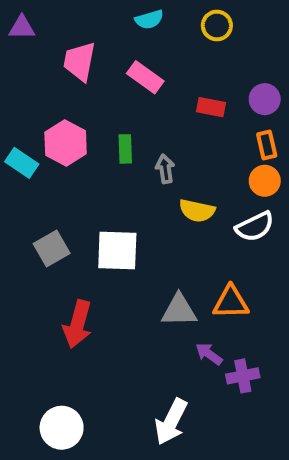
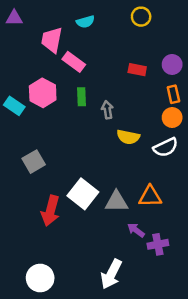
cyan semicircle: (149, 20) -> (85, 22), moved
pink rectangle: (145, 77) -> (74, 62), moved
white square: (117, 250) -> (83, 194), moved, turned 36

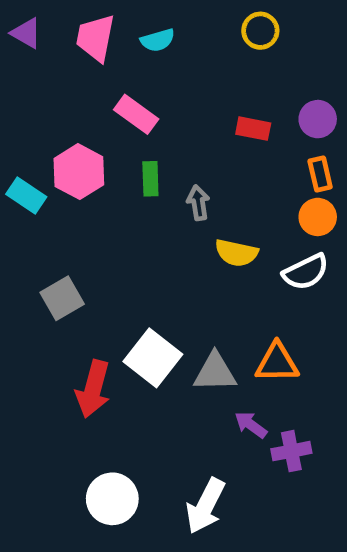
purple triangle: (14, 18) -> (26, 33), turned 30
pink trapezoid: (52, 40) -> (96, 38), moved
white circle: (40, 278) -> (112, 499), moved

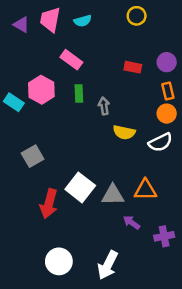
purple triangle: (26, 33) -> (21, 25), moved
purple cross: (291, 451) -> (164, 236), moved

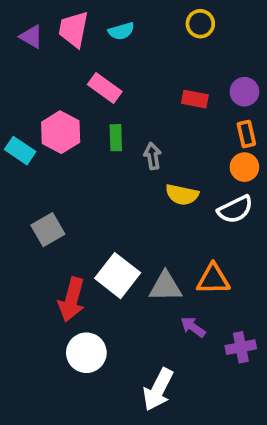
white circle: (59, 261) -> (86, 353), moved

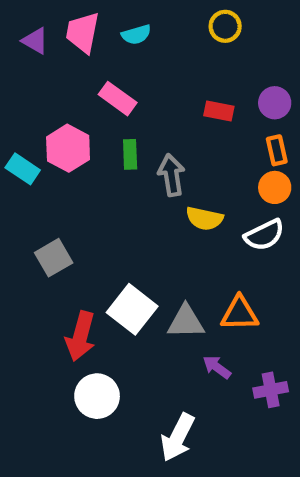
gray arrow: (153, 156) -> (171, 175), size x1.4

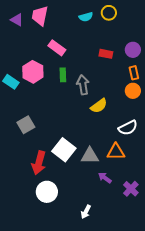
cyan semicircle: (136, 35) -> (86, 17), moved
yellow semicircle: (204, 218) -> (99, 106), turned -48
white semicircle: (264, 235) -> (128, 128), moved
purple cross: (271, 390) -> (131, 189), turned -35
white arrow: (178, 437) -> (86, 212), size x0.6

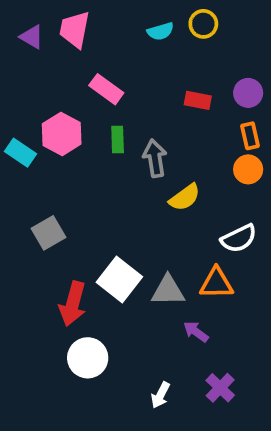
purple cross: (131, 189) -> (220, 388), moved

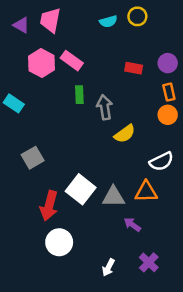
pink hexagon: (62, 134) -> (41, 63), moved

